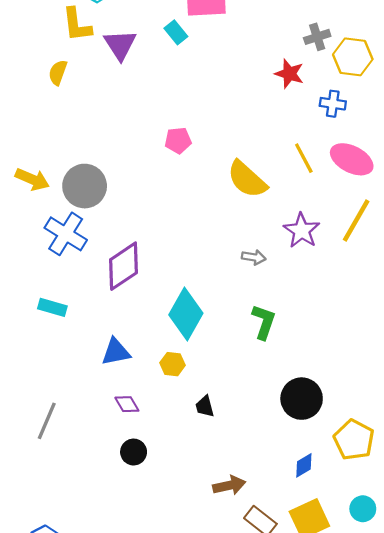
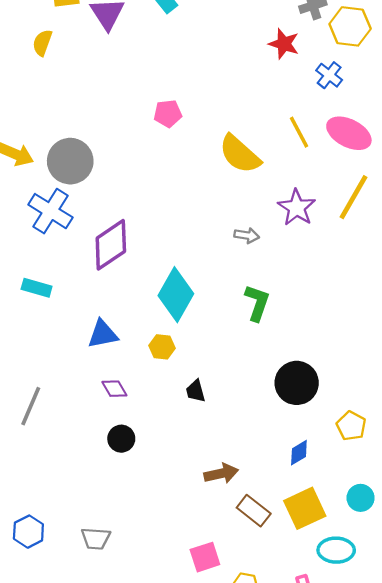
blue cross: (333, 104) -> (329, 75), turned 30
yellow pentagon: (354, 440) -> (351, 426), size x0.7

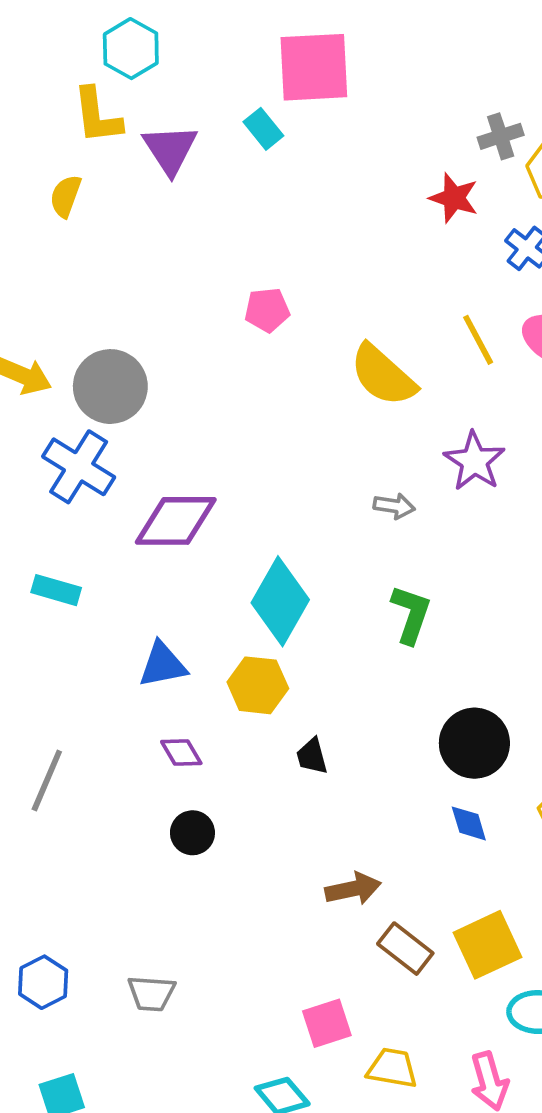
purple diamond: (111, 245) -> (176, 521), turned 34
yellow hexagon: (162, 347) -> (258, 685), size x1.4
blue diamond: (299, 453) -> (469, 823), moved, turned -76

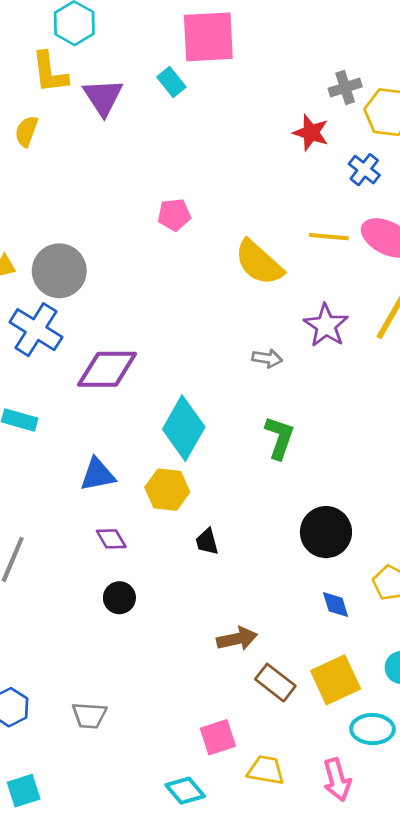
yellow line: (478, 340) -> (329, 237), turned -57
blue diamond: (469, 823) -> (336, 605), moved

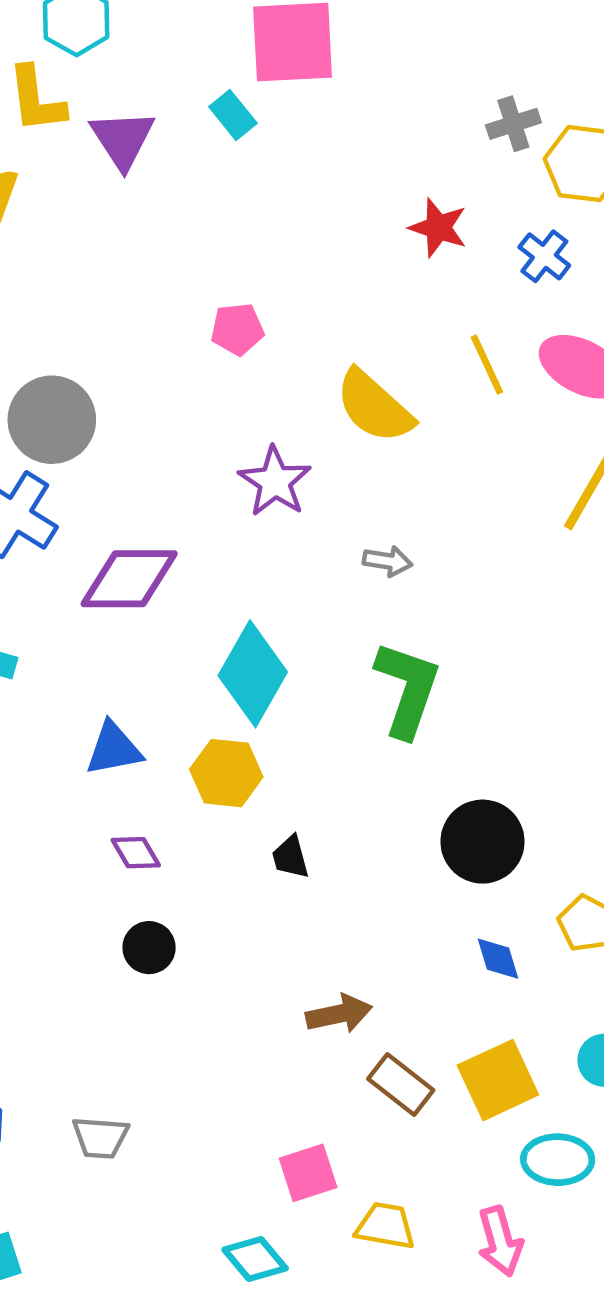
red star: (311, 133) -> (438, 228), moved
yellow line: (329, 237) -> (487, 365), turned 60
purple star: (326, 326) -> (275, 482), moved
green L-shape: (279, 438) -> (407, 689), size x1.4

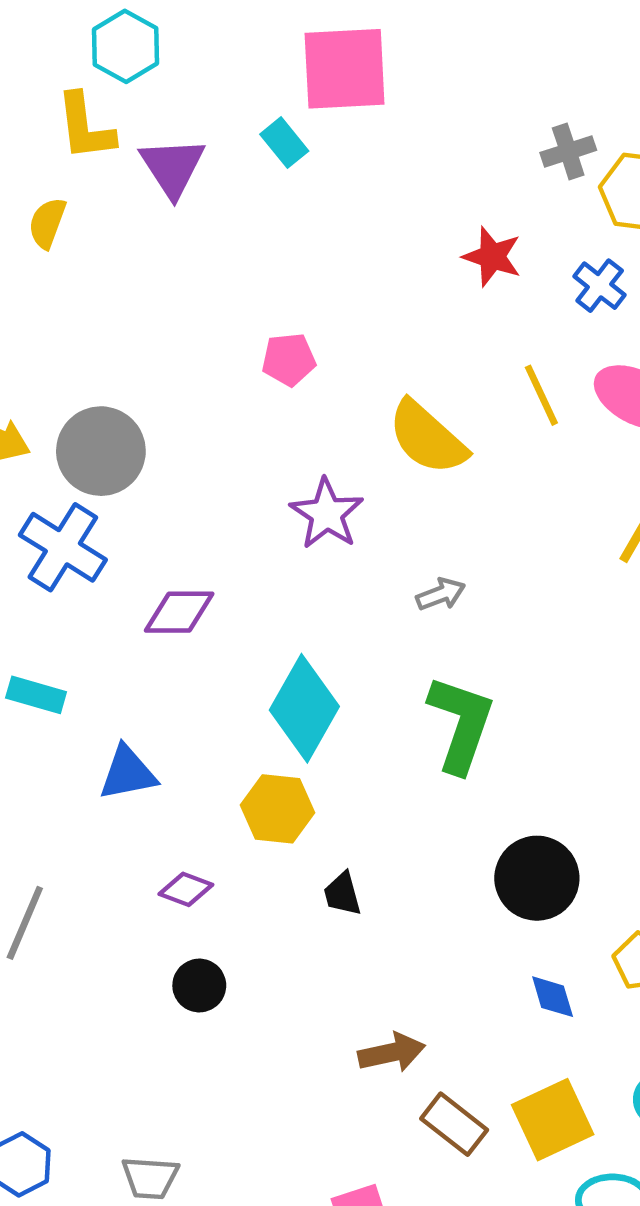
gray arrow: (388, 561) -> (441, 594), turned -30
purple diamond: (129, 579) -> (179, 612), size x0.7
blue triangle: (114, 749) -> (128, 773), moved
purple diamond: (136, 853) -> (186, 889), turned -39

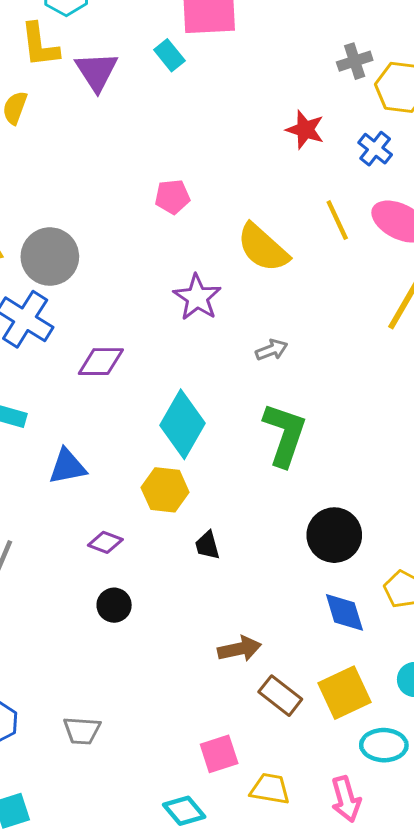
blue diamond: (553, 997) -> (344, 612), size x1.4

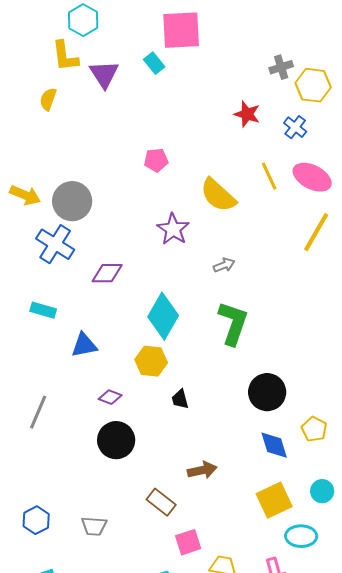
black circle: (114, 605) -> (116, 440), size x1.6
brown rectangle: (280, 696) -> (161, 502), moved

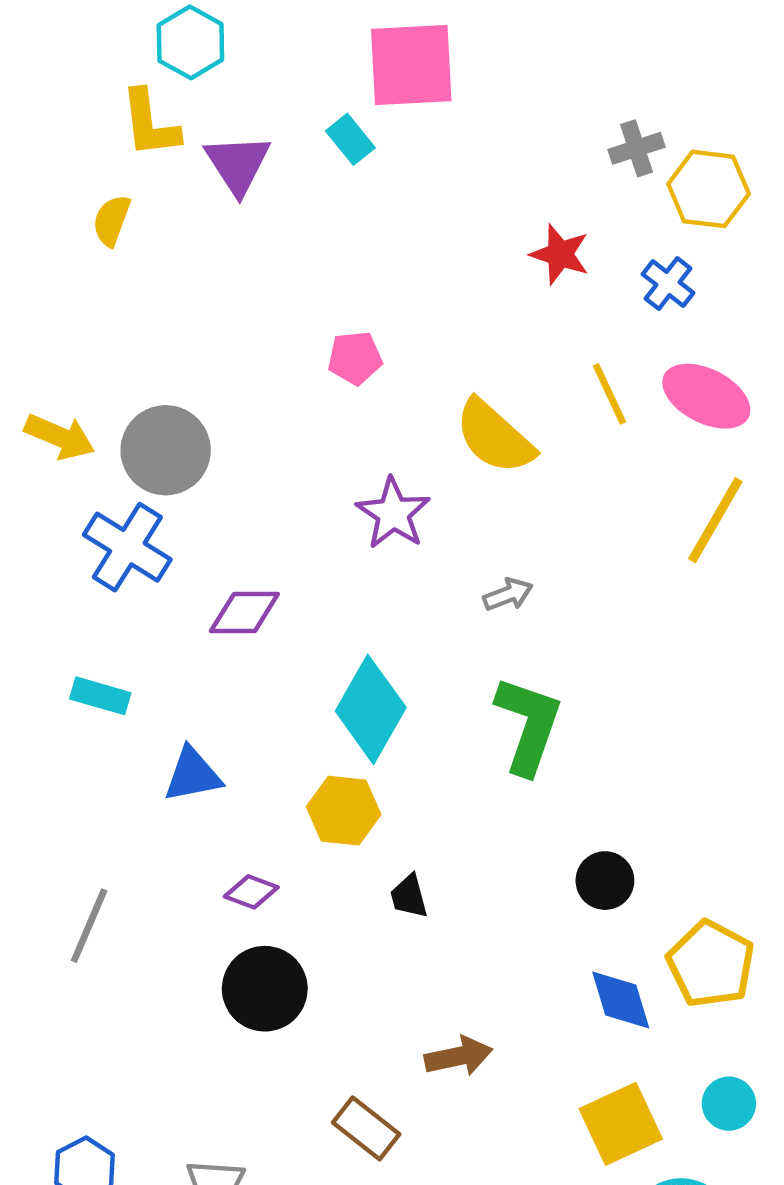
black circle: (267, 392) -> (605, 881), size x0.7
yellow pentagon: (314, 429) -> (711, 964), size x1.5

